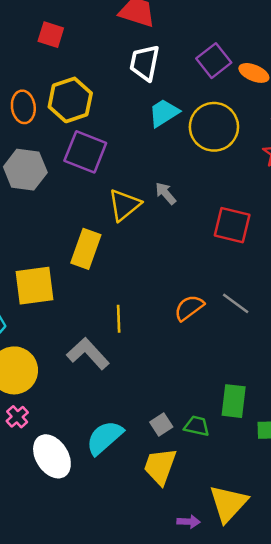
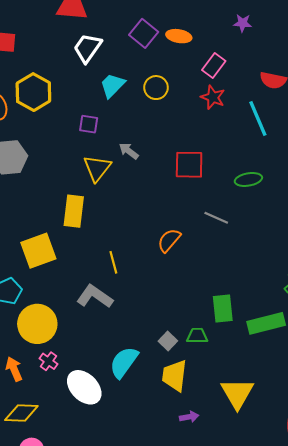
white trapezoid: (145, 63) -> (87, 48), turned 36
yellow circle: (214, 127) -> (156, 88), size x0.6
purple square: (85, 152) -> (89, 124), moved, size x0.6
gray line: (236, 303) -> (216, 218), moved
purple arrow: (189, 522) -> (189, 417), moved

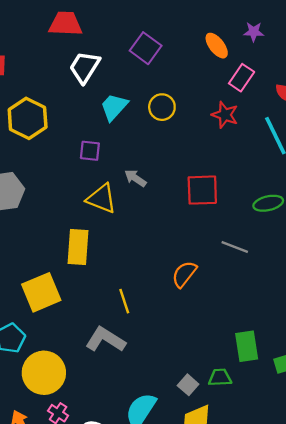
orange ellipse: (179, 36) -> (217, 46), moved, turned 45
pink rectangle: (214, 65) -> (242, 78), moved
yellow triangle: (97, 168) -> (101, 199), turned -44

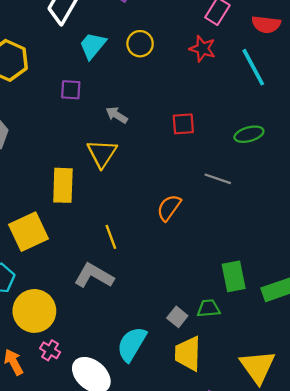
red square: (202, 190) -> (183, 124), size x0.7
yellow triangle: (101, 199) -> (102, 153), moved, turned 44

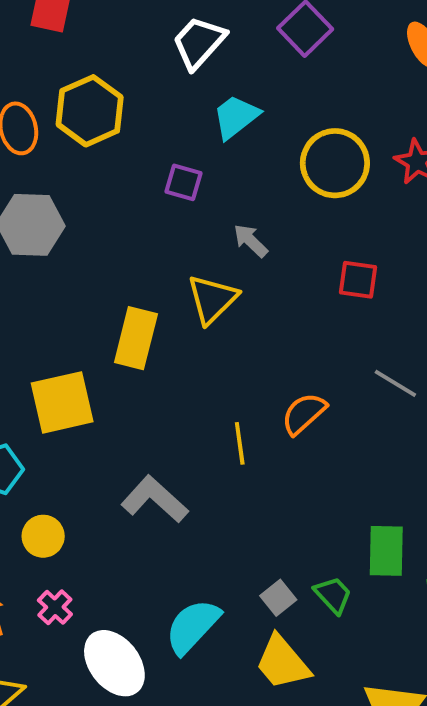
yellow circle: (140, 44) -> (335, 163), moved, size x1.5
yellow line: (111, 237) -> (240, 443), moved
green trapezoid: (209, 308) -> (333, 595), turned 40
yellow circle: (34, 311) -> (43, 536), size x0.6
yellow trapezoid: (188, 354) -> (282, 663), turned -54

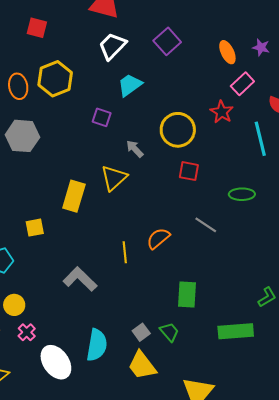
yellow circle: (335, 163) -> (178, 130), moved
yellow square: (62, 402) -> (35, 228), size x0.6
yellow circle: (43, 536) -> (14, 305), moved
green rectangle: (386, 551) -> (187, 294), moved
cyan semicircle: (193, 626) -> (97, 345), turned 144

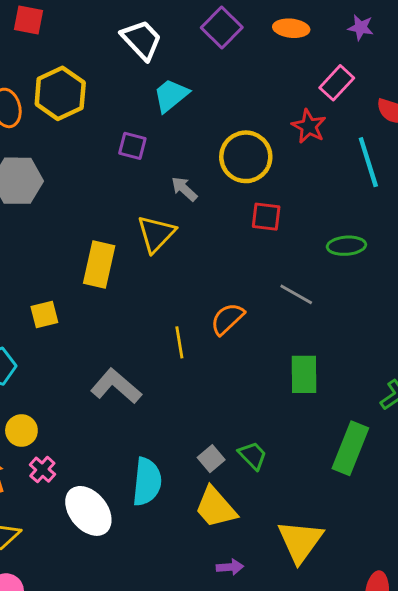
white trapezoid: (112, 46) -> (142, 40), turned 96
orange ellipse: (227, 52) -> (291, 28), moved, turned -55
green rectangle: (187, 294) -> (304, 374), moved
green rectangle: (236, 331) -> (350, 448), turned -60

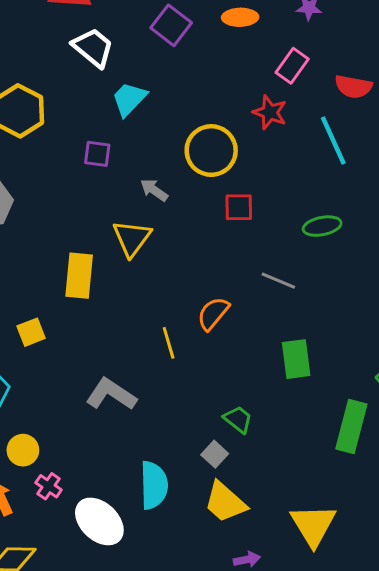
green trapezoid: (253, 456) -> (238, 419), moved

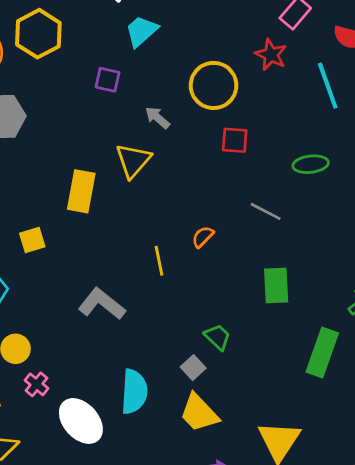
orange semicircle: (213, 313) -> (203, 237), size x0.7

